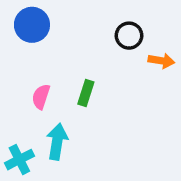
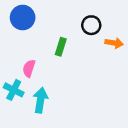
green rectangle: (86, 93) -> (61, 47), moved
cyan cross: (19, 160) -> (14, 90), moved, turned -36

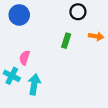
black circle: (91, 25) -> (78, 12), moved
green rectangle: (61, 47) -> (66, 41), moved

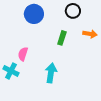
blue circle: (19, 15) -> (34, 14), moved
cyan arrow: (34, 84) -> (51, 73), moved

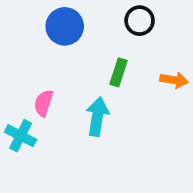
orange arrow: (90, 34) -> (174, 80), moved
cyan arrow: (51, 73) -> (97, 117), moved

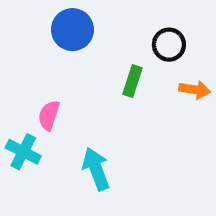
black circle: (140, 21) -> (169, 45), moved
cyan arrow: (97, 117) -> (96, 169), moved, turned -30

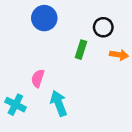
pink semicircle: (49, 115) -> (38, 78), moved
cyan cross: (23, 152) -> (15, 105), moved

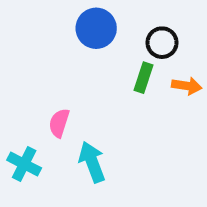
blue circle: (44, 18) -> (96, 28), moved
green rectangle: (81, 50) -> (143, 78), moved

